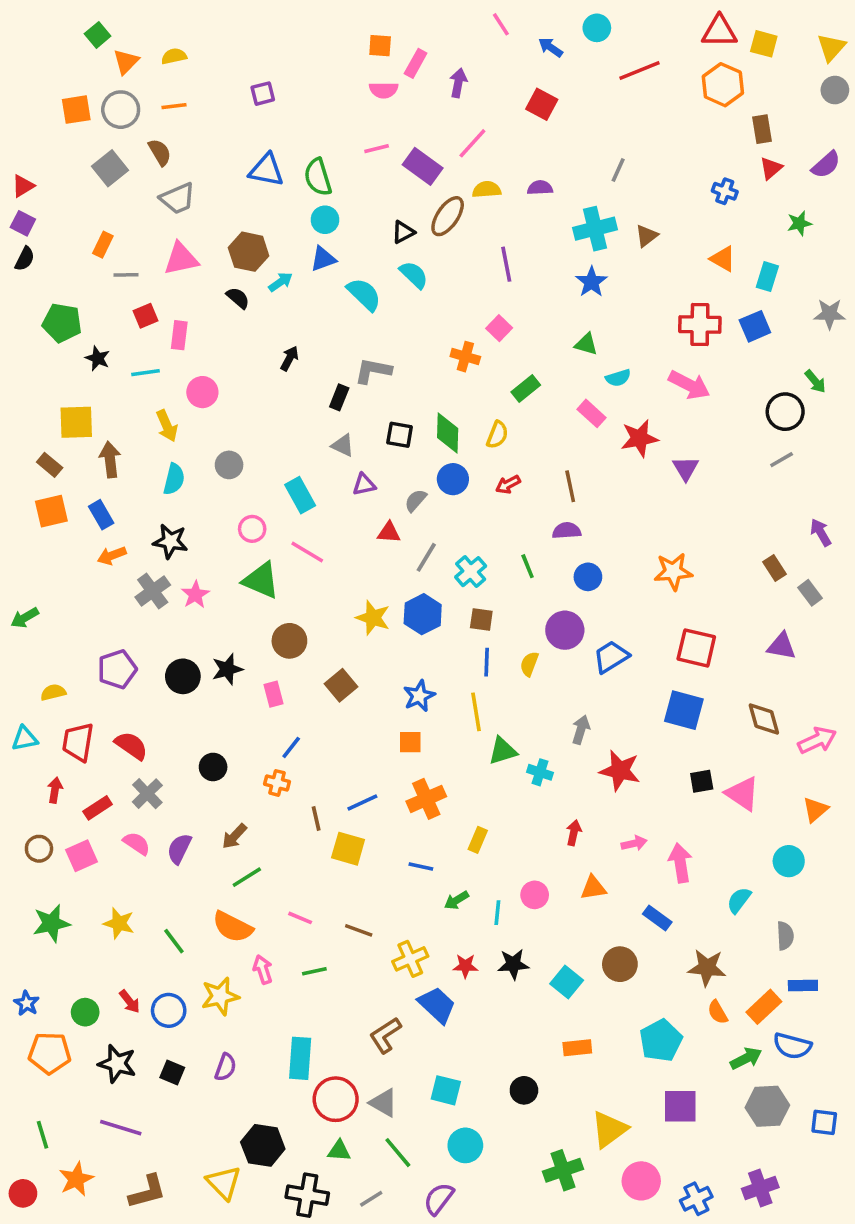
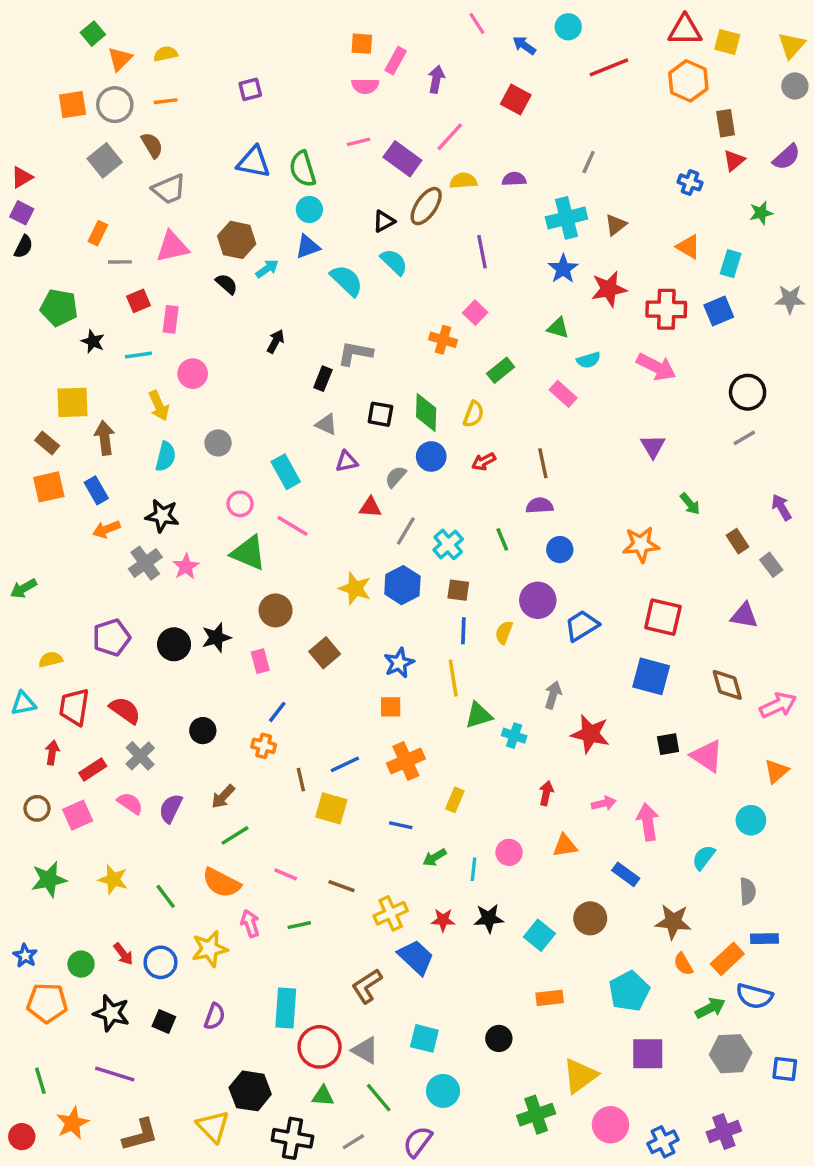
green arrow: (815, 381) -> (690, 504), moved
red star: (639, 438) -> (609, 289), moved

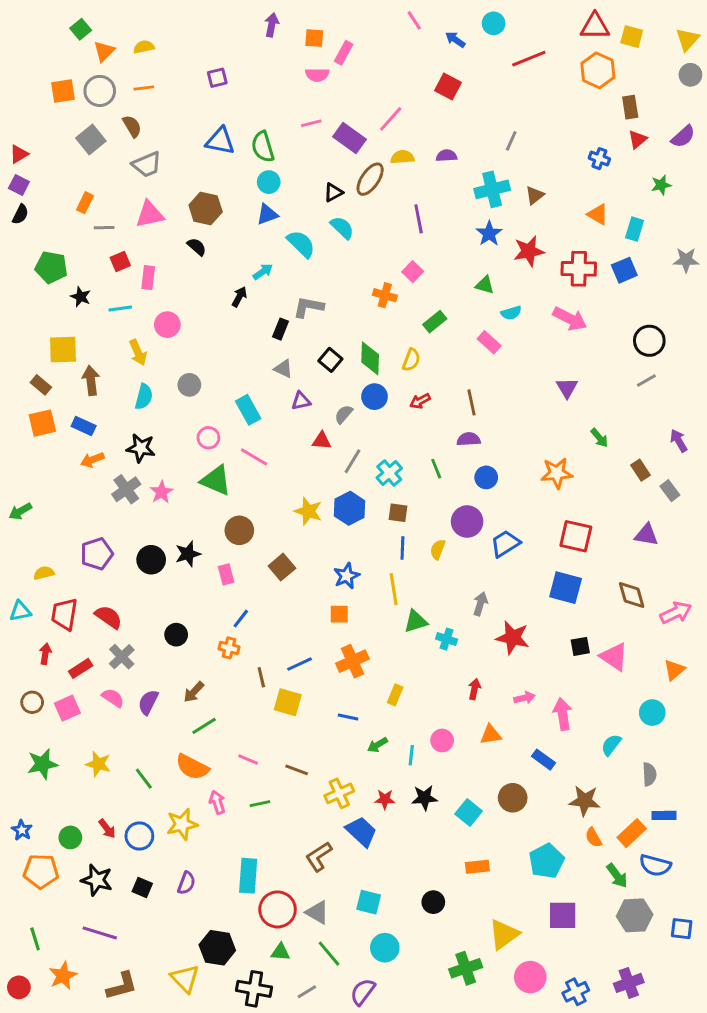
purple arrow: (436, 79) -> (272, 25), moved
cyan arrow: (267, 269) -> (263, 272), moved
black square: (380, 414) -> (330, 360), turned 30
blue rectangle: (96, 490) -> (84, 426), turned -35
green arrow: (710, 1008) -> (617, 876), turned 80

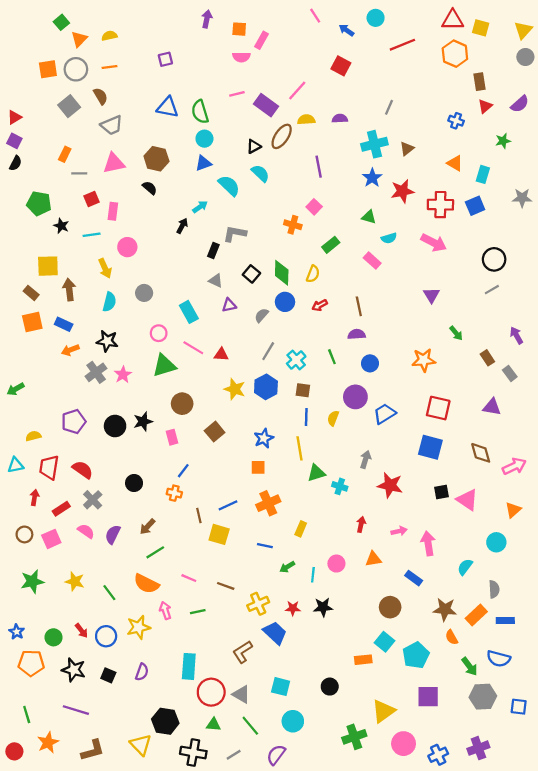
red triangle: (322, 441) -> (221, 354), moved
green triangle: (216, 480) -> (164, 366), turned -40
cyan square: (469, 812) -> (385, 642), moved
orange rectangle: (632, 833) -> (476, 615), moved

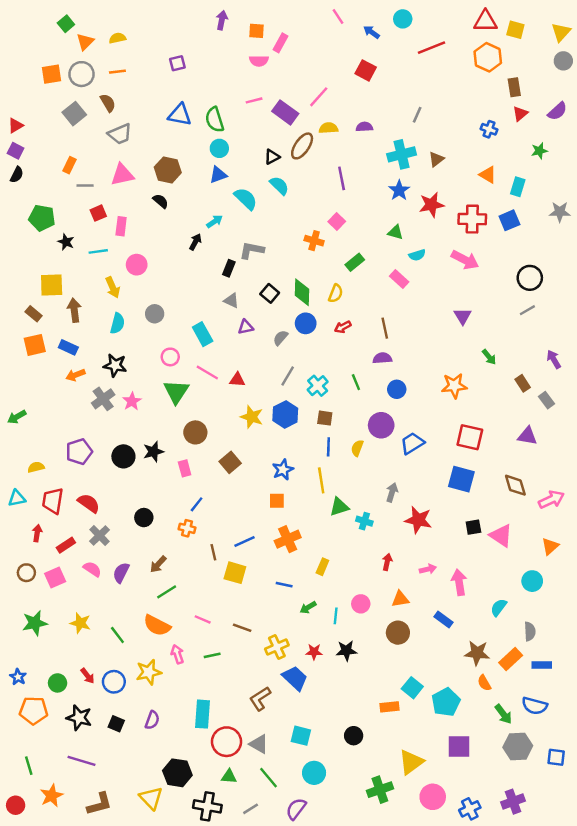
green triangle: (164, 366) -> (176, 392), turned -40
brown circle: (390, 607) -> (398, 633), moved

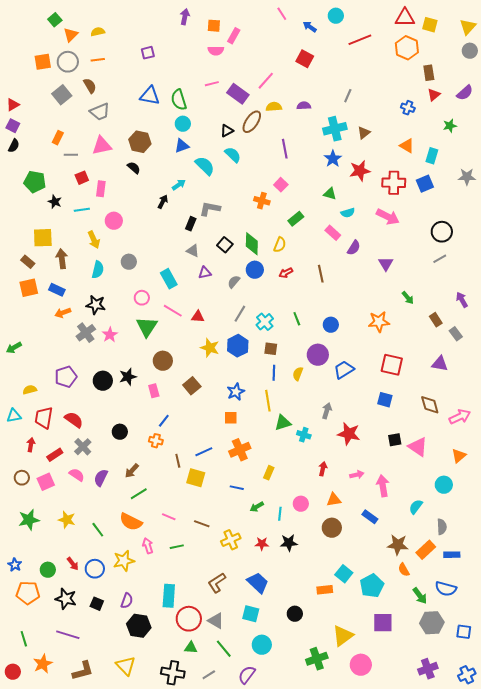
purple semicircle: (382, 358) -> (354, 248), moved, turned 126
blue square: (461, 479) -> (385, 400), size x0.7
blue trapezoid: (295, 678) -> (258, 583), moved
black hexagon: (177, 773) -> (139, 626), moved
blue cross: (470, 809) -> (467, 675), moved

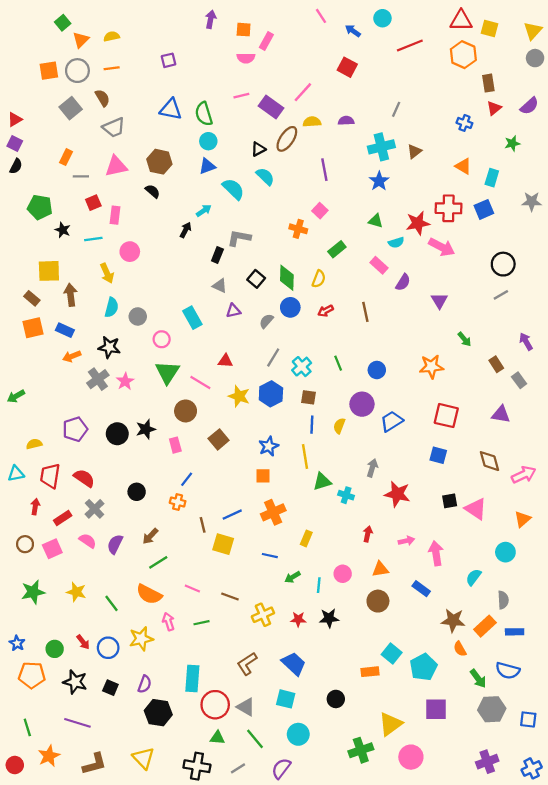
red star: (360, 171) -> (418, 223), moved
gray circle: (129, 262) -> (138, 316), moved
pink line: (173, 311) -> (200, 383), moved

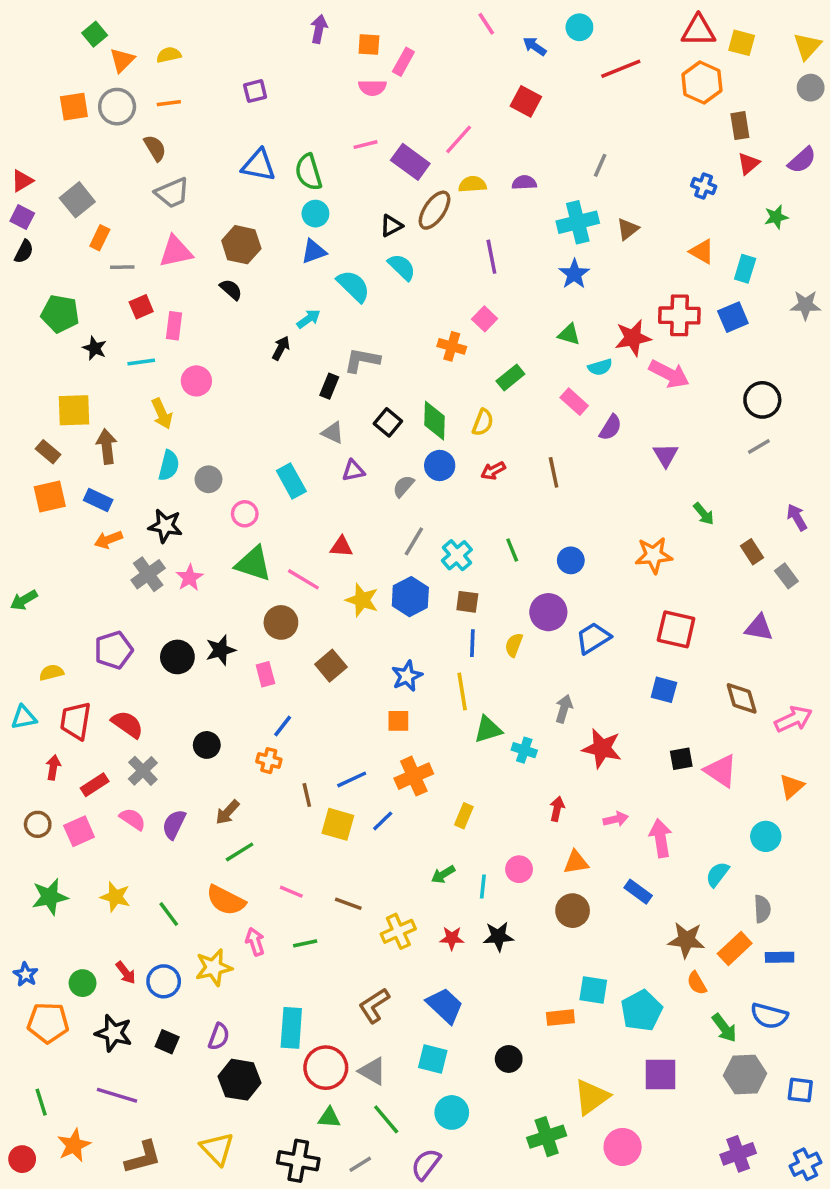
gray square: (71, 108) -> (77, 200), moved
green triangle: (167, 372) -> (253, 564), turned -45
blue line: (270, 556) -> (383, 821), moved, turned -56
cyan square: (392, 653) -> (593, 990), turned -30

